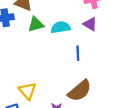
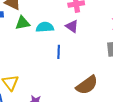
brown semicircle: (80, 91) -> (87, 85), moved

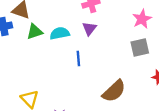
purple triangle: (72, 26) -> (89, 29), turned 40

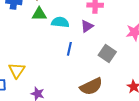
gray square: (140, 48) -> (107, 53), moved, turned 30

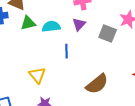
gray square: (107, 53) -> (108, 34), moved
yellow triangle: (17, 70) -> (37, 75), moved

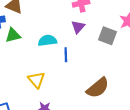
green triangle: (28, 23) -> (13, 35), moved
cyan semicircle: (51, 26) -> (47, 41), moved

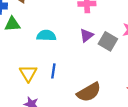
purple triangle: (78, 27) -> (87, 35), moved
blue line: (66, 55) -> (53, 71), moved

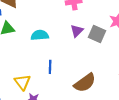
yellow triangle: (28, 73) -> (22, 82), moved

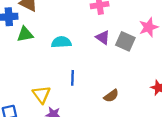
purple triangle: (77, 31) -> (103, 38), turned -40
brown semicircle: (85, 83) -> (111, 96), size x0.6

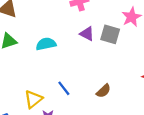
blue line: (72, 78) -> (64, 88), moved, turned -32
yellow triangle: (41, 94) -> (33, 99), turned 36

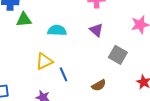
gray square: (110, 34) -> (118, 55), moved
yellow triangle: (33, 99) -> (44, 61), moved

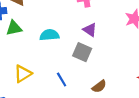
gray square: (118, 55) -> (82, 52), moved
yellow triangle: (44, 61) -> (23, 74), moved

